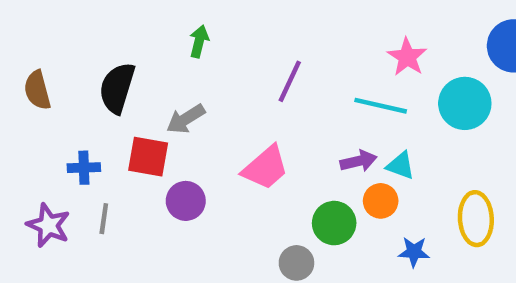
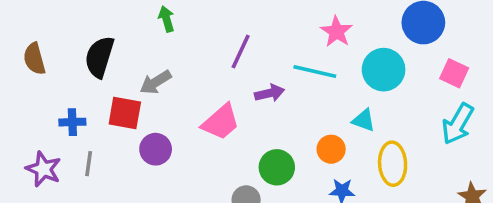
green arrow: (199, 41) -> (166, 19), turned -30
purple arrow: (358, 161) -> (270, 93), moved
cyan triangle: (401, 165) -> (364, 120), moved
orange circle: (381, 201) -> (331, 149), moved

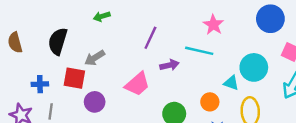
green arrow: (166, 19) -> (102, 16), turned -91
cyan circle: (384, 70) -> (254, 67), moved

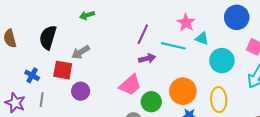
purple line: (150, 38) -> (143, 34), moved
cyan triangle: (231, 83) -> (202, 38), moved
blue cross: (40, 84) -> (32, 75), turned 32
pink trapezoid: (137, 84) -> (130, 85), moved
orange circle: (210, 102) -> (183, 91), size x1.6

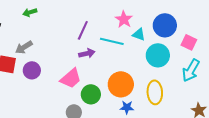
blue circle: (237, 17) -> (165, 25), moved
purple circle: (81, 91) -> (32, 70), moved

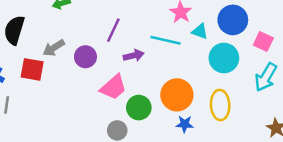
purple line: (83, 30) -> (113, 30), moved
purple circle: (32, 70) -> (85, 57), moved

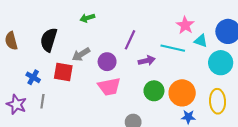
pink trapezoid: (113, 87) -> (109, 87), moved, turned 30
green circle: (139, 108) -> (154, 91), moved

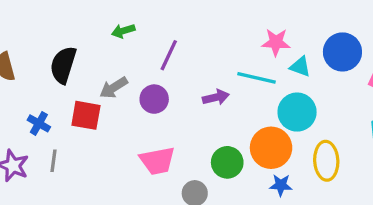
pink star: (185, 25) -> (276, 42), turned -30
purple line: (130, 40) -> (169, 55), moved
cyan circle: (221, 63) -> (297, 112), moved
pink trapezoid: (109, 87) -> (157, 161), moved
green circle: (154, 91) -> (227, 162), moved

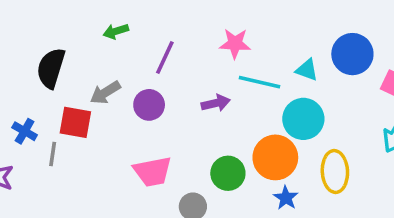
pink star: (276, 42) -> (235, 44), moved
gray line: (53, 161) -> (53, 154), moved
blue star: (281, 185) -> (286, 198), turned 30

